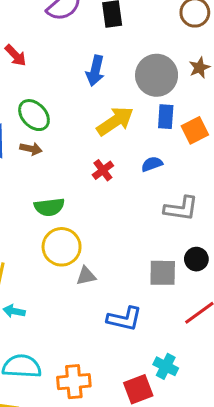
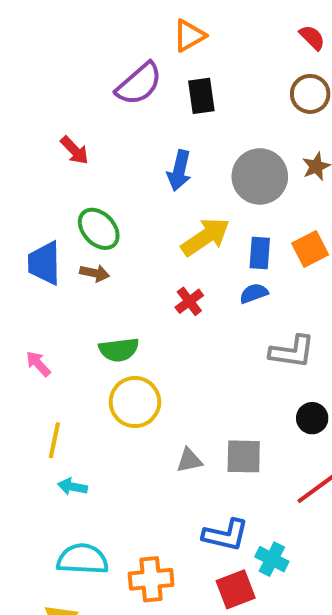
blue rectangle: (166, 117) -> (260, 253), moved
gray square: (163, 273) -> (244, 456), moved
gray triangle: (86, 276) -> (189, 460), moved
blue L-shape: (124, 319) -> (226, 535), moved

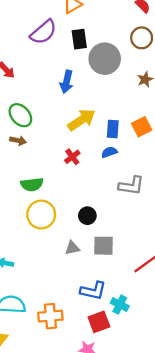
gray circle: (260, 176) -> (105, 59), moved
black circle: (312, 418) -> (87, 216), moved

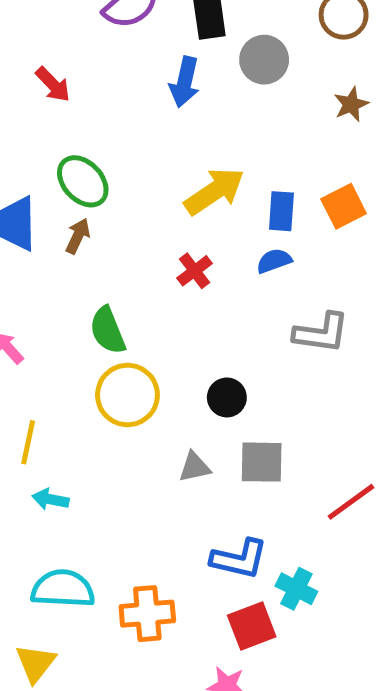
gray circle: (105, 59) -> (264, 60), size x0.7
blue arrow: (67, 82) -> (185, 82), moved
brown arrow: (18, 141) -> (78, 236), turned -77
green semicircle: (32, 184) -> (108, 330), turned 75

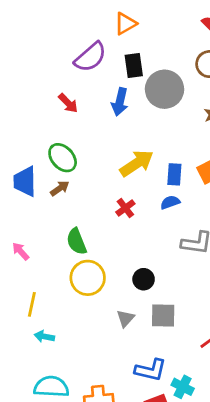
gray circle: (264, 60) -> (165, 89), size x1.4
red arrow: (53, 84) -> (68, 103), moved
brown arrow: (78, 236) -> (60, 188), turned 30
gray triangle: (195, 467) -> (125, 318), turned -36

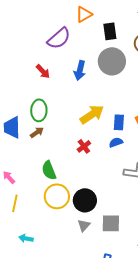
black rectangle: (134, 65) -> (110, 31), moved
green ellipse: (63, 158) -> (39, 110), turned 45
black circle: (144, 279) -> (85, 200), moved, size x1.5
yellow line: (32, 304) -> (15, 203), moved

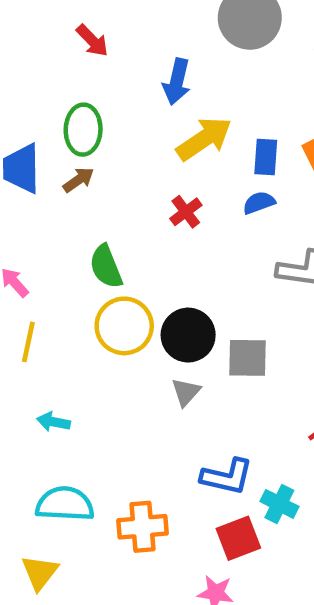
blue arrow: (80, 70) -> (177, 82), moved
gray square: (111, 223) -> (247, 358), moved

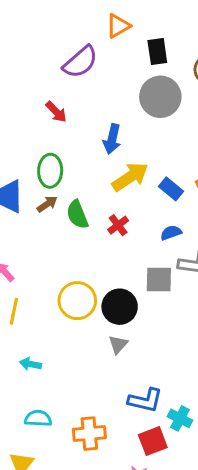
blue rectangle: (266, 157) -> (171, 189), turned -55
blue semicircle: (259, 203) -> (171, 233), moved
green semicircle: (106, 267) -> (77, 215), moved
gray square: (247, 358) -> (159, 279), moved
cyan semicircle: (65, 504) -> (38, 418), size x0.7

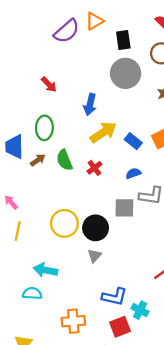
purple semicircle: (80, 62) -> (67, 31), moved
brown arrow: (47, 204) -> (38, 160), moved
cyan arrow: (31, 364) -> (46, 270), moved, size x1.5
cyan semicircle: (38, 418) -> (32, 293), moved

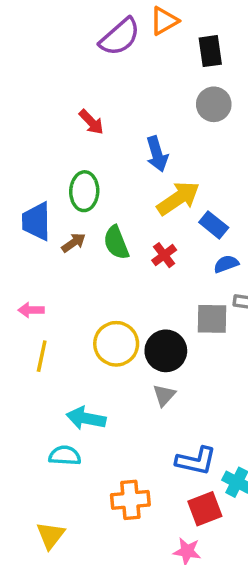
gray circle: (126, 73) -> (214, 104), size x0.7
blue arrow: (90, 104) -> (157, 154), turned -30
blue rectangle: (133, 141) -> (214, 225), moved
pink arrow: (11, 202) -> (31, 310), turned -48

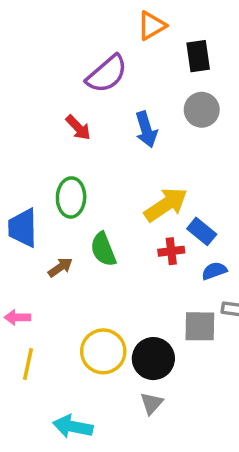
purple semicircle: (120, 37) -> (107, 74), moved
blue arrow: (157, 154) -> (146, 129), moved
brown arrow: (74, 243) -> (60, 267), moved
red cross: (164, 255) -> (171, 251), moved, turned 30

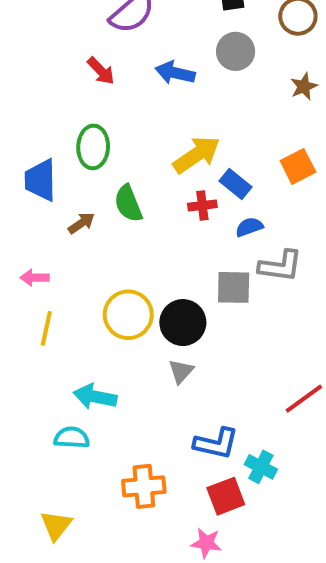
blue arrow: (146, 129) -> (175, 73), turned 120

